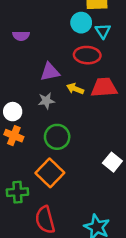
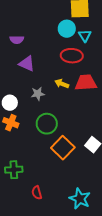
purple triangle: (50, 72) -> (27, 64), moved, turned 36
orange square: (50, 173) -> (63, 148), moved
red semicircle: (45, 220) -> (37, 193), size x0.6

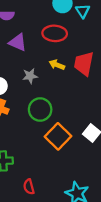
red ellipse: (72, 56) -> (55, 33), moved
red trapezoid: (86, 83) -> (84, 64), turned -75

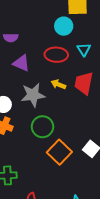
cyan triangle: (83, 11) -> (84, 49), moved
gray star: (30, 76) -> (33, 95), size x1.6

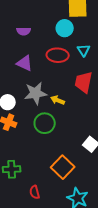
purple semicircle: (11, 38) -> (24, 31), moved
yellow arrow: (58, 84) -> (58, 100), moved
orange square: (59, 152) -> (63, 167), moved

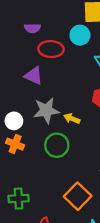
purple semicircle: (24, 31) -> (32, 28), moved
red ellipse: (58, 55) -> (51, 49), moved

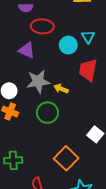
cyan circle: (80, 35) -> (68, 45), moved

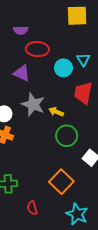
gray star: (38, 81) -> (33, 104), turned 30
green circle: (47, 113) -> (67, 136), moved

